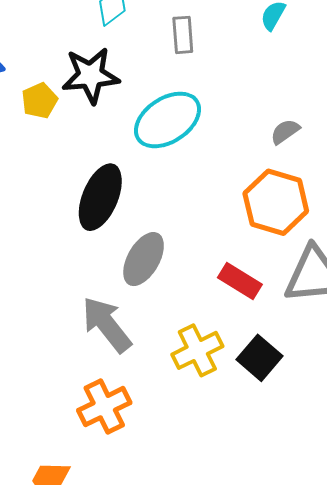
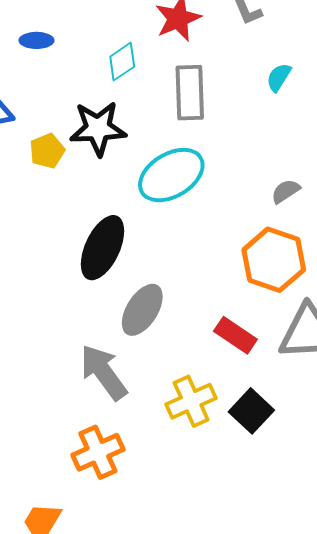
gray rectangle: (183, 35) -> (190, 93), size x1.5

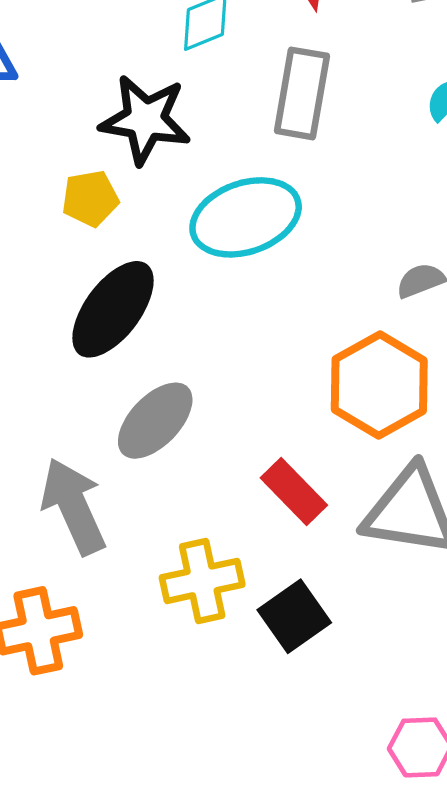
yellow pentagon: (47, 151) -> (90, 198), moved

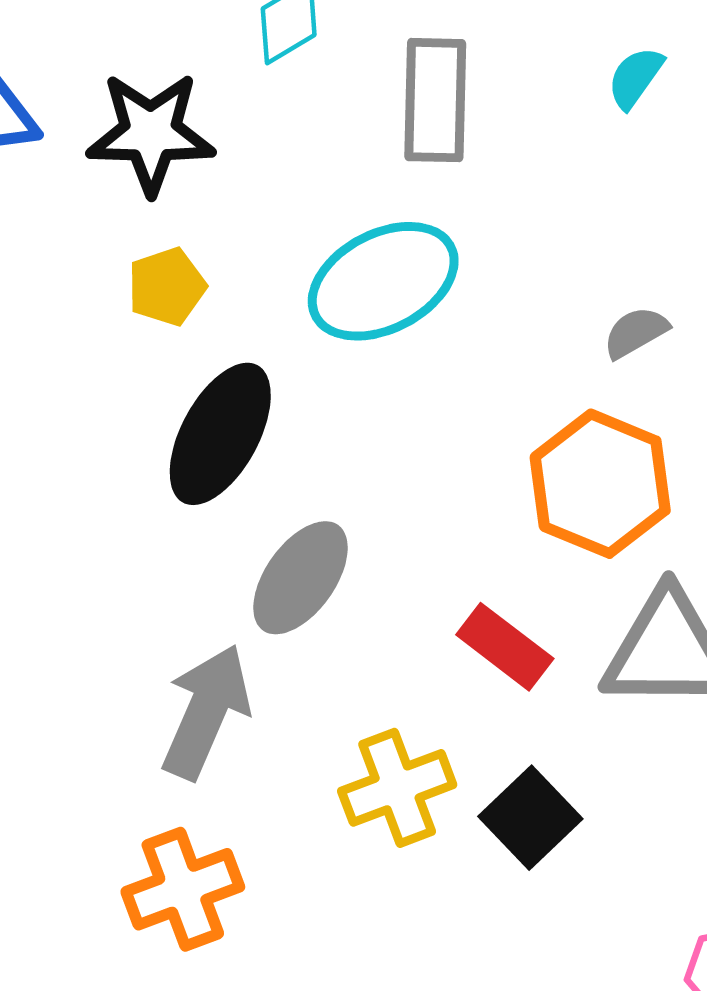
black star: (145, 120) -> (151, 133), moved
gray arrow: (74, 506) -> (206, 712), turned 56

